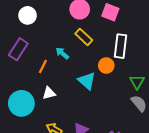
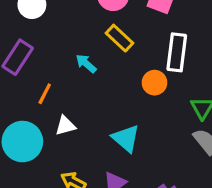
orange line: (43, 67) -> (45, 94), moved
cyan triangle: (87, 81) -> (126, 138), moved

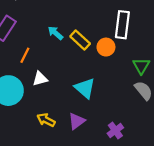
yellow rectangle: (119, 38) -> (80, 40), moved

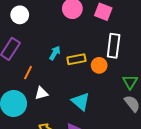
cyan arrow: (55, 33) -> (55, 53), turned 80
yellow rectangle: (80, 40) -> (76, 59), turned -54

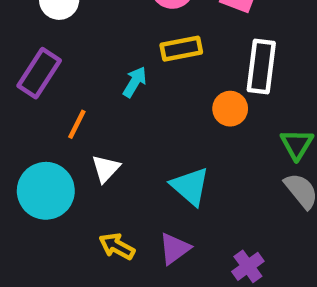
yellow rectangle: (76, 59) -> (181, 49), moved
white triangle: (41, 93) -> (106, 169), turned -32

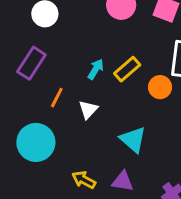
yellow rectangle: (181, 49) -> (127, 69), moved, turned -30
white triangle: (106, 169) -> (88, 110), moved
purple triangle: (175, 249) -> (123, 181), turned 45

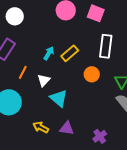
orange circle: (160, 87) -> (92, 74), moved
cyan triangle: (133, 139) -> (59, 98), moved

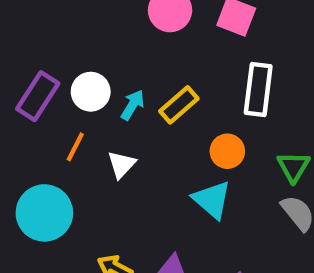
white circle: (15, 16) -> (91, 92), moved
cyan triangle: (59, 98) -> (212, 200), moved

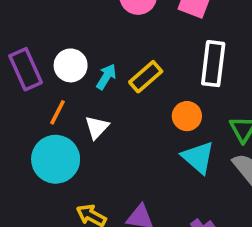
purple rectangle: (38, 96) -> (26, 69), turned -57
cyan triangle: (212, 200) -> (198, 157), moved
cyan circle: (44, 213) -> (56, 159), moved

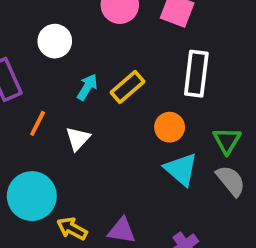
white circle: (71, 65) -> (55, 41), moved
cyan circle: (56, 159) -> (32, 196), moved

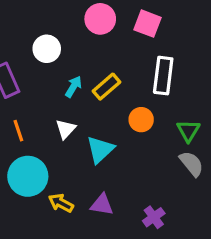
orange line: (38, 123) -> (18, 131), moved, turned -45
cyan triangle: (181, 169) -> (100, 150), moved, turned 36

